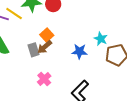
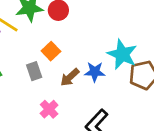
cyan star: (101, 39) -> (122, 54), size x1.6
brown arrow: (45, 47) -> (70, 77), moved

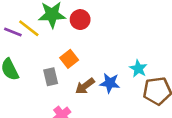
cyan star: (122, 54) -> (138, 69), size x0.6

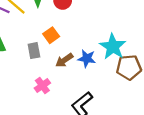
cyan star: (138, 69) -> (113, 47), size x1.6

